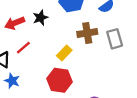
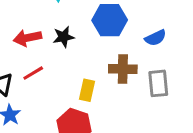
yellow rectangle: (64, 53) -> (87, 90), turned -42

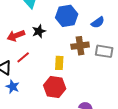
gray rectangle: (158, 83) -> (104, 51), turned -66

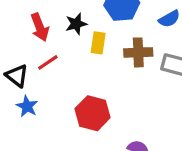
red arrow: (16, 36) -> (40, 27), turned -96
yellow rectangle: (59, 63) -> (98, 43), moved

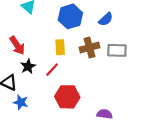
black star: (76, 24) -> (28, 66), moved
red line: (48, 62) -> (52, 70), moved

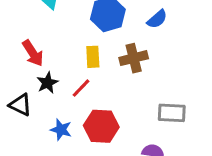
gray rectangle: (117, 50) -> (172, 113), moved
blue star: (21, 102) -> (61, 130), moved

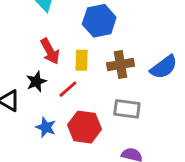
blue semicircle: (157, 19) -> (164, 67), moved, size x1.4
red arrow: (33, 53) -> (50, 51), moved
gray rectangle: (172, 113) -> (127, 109), moved

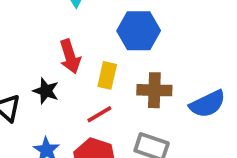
black star: (36, 82) -> (46, 91), turned 30
red line: (68, 89) -> (99, 114), moved

